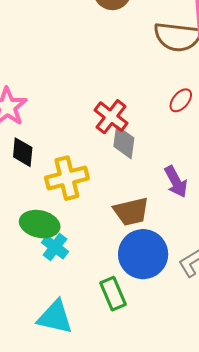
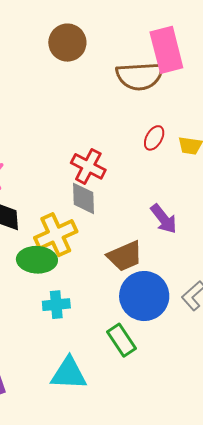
gray diamond: (124, 142) -> (84, 198), moved
green ellipse: (40, 224) -> (37, 260), moved
cyan cross: (55, 247) -> (56, 305), turned -32

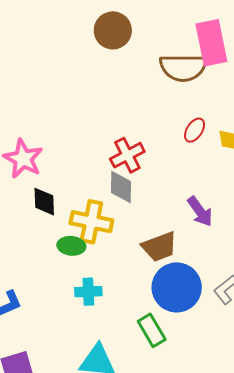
red cross: (88, 166) -> (127, 155), turned 32
yellow cross: (56, 235) -> (91, 222), turned 33
green ellipse: (37, 260) -> (71, 246), size x0.7

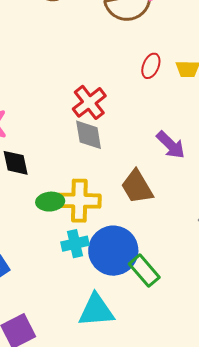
yellow cross: (91, 222) -> (79, 201), moved
brown trapezoid: (159, 247) -> (137, 187), turned 90
blue circle: (177, 287) -> (113, 251), moved

